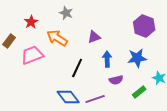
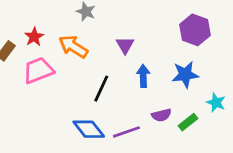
red star: (31, 22) -> (34, 37), moved
purple triangle: (94, 37) -> (125, 45), turned -40
purple semicircle: (116, 80) -> (161, 115), moved

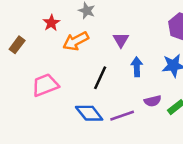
red star: (34, 37) -> (51, 23), moved
orange arrow: (73, 47) -> (76, 41), turned -60
pink trapezoid: (38, 70) -> (45, 85), moved

